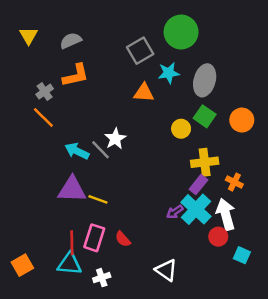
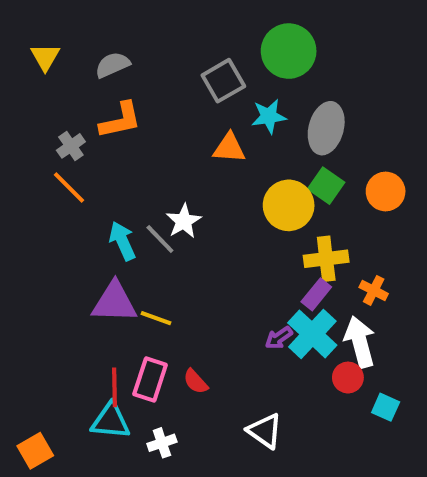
yellow circle: (181, 129) -> (289, 205), size x1.6
cyan arrow: (77, 151) -> (122, 241), turned 40
orange square: (22, 265) -> (35, 451), moved

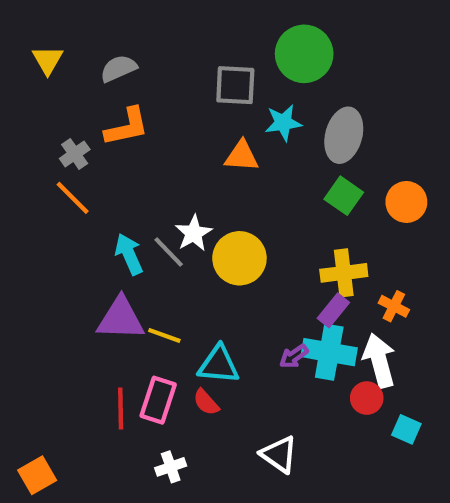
gray square: (223, 81) -> (235, 85), turned 33
yellow circle: (289, 205) -> (239, 258), moved
cyan cross: (312, 334) -> (329, 352), turned -33
cyan triangle: (110, 421) -> (219, 365), moved

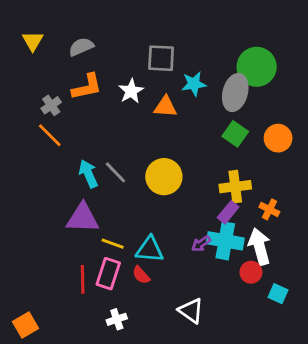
green circle: (304, 54) -> (257, 67), moved
white star: (194, 233) -> (131, 91), moved
yellow line: (164, 335) -> (113, 244), moved

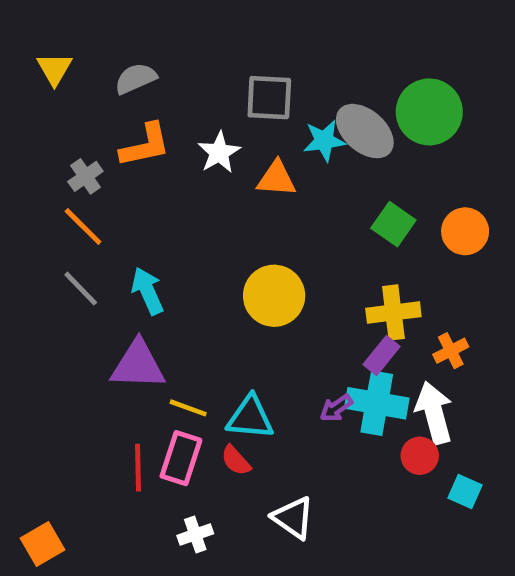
gray ellipse: (235, 92) -> (365, 131), moved, turned -64
gray line: (115, 172) -> (81, 289), moved
orange cross: (269, 209) -> (451, 351), turned 36
white triangle: (191, 311) -> (293, 518), moved

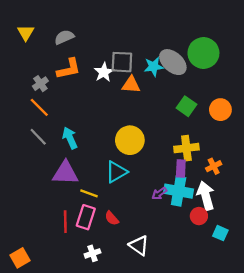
gray square: (269, 98) -> (122, 62), moved
purple rectangle: (382, 355) -> (181, 168), turned -36
cyan triangle: (250, 418) -> (116, 172), moved, turned -35

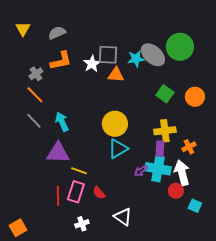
cyan triangle: (116, 172) -> (118, 149), moved

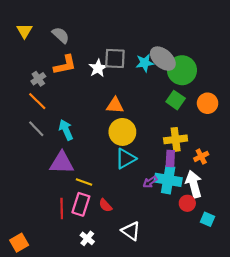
gray semicircle: (57, 33) -> (61, 35), turned 66
green circle: (180, 47) -> (182, 70), moved
orange triangle: (116, 75) -> (115, 105), moved
white cross: (82, 224) -> (87, 238), turned -32

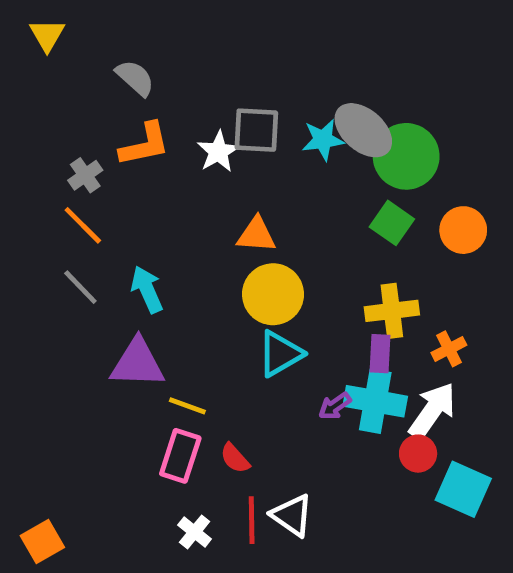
yellow triangle: (24, 31) -> (47, 35), moved
white arrow: (194, 184) -> (432, 411), turned 50
red line: (62, 209) -> (252, 520), moved
cyan square: (208, 219) -> (463, 489), size x1.6

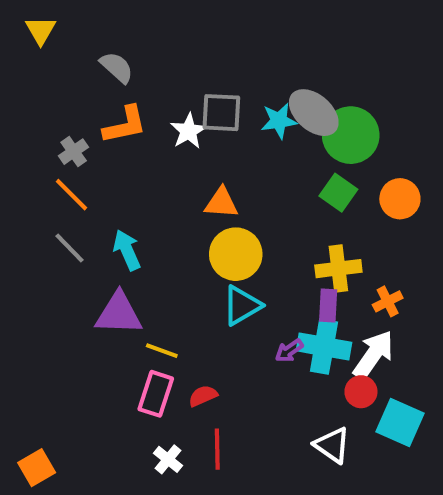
red semicircle: (235, 458) -> (203, 396), turned 108
white triangle: (292, 515) -> (332, 445), moved

